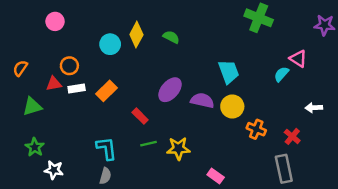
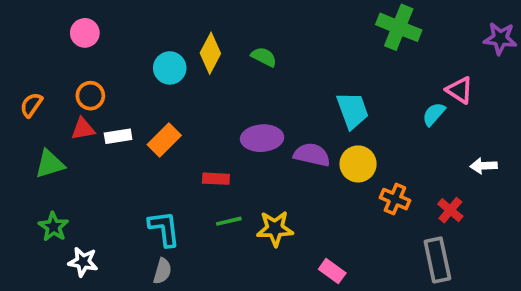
orange circle: (69, 66) -> (90, 96), moved
purple ellipse: (170, 90) -> (262, 138), turned 45
red rectangle: (140, 116) -> (216, 179), turned -42

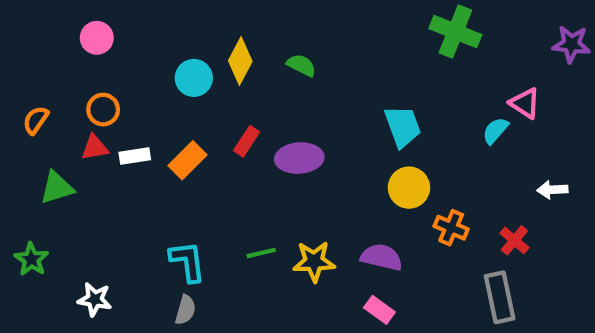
purple semicircle: (312, 155) -> (382, 257), moved
red rectangle: (216, 179) -> (247, 141), moved, turned -60
green star: (53, 227) -> (31, 259), moved

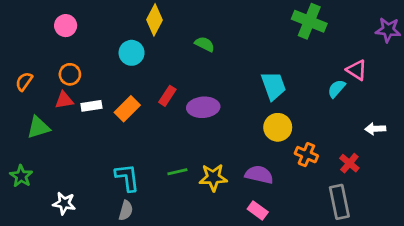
yellow diamond: (240, 61) -> (154, 20), moved

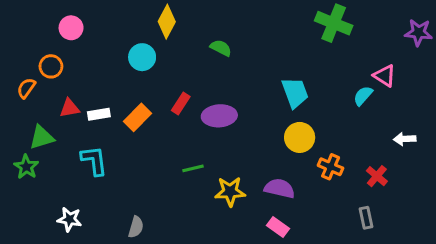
orange circle: (70, 74) -> (51, 66), moved
green line: (177, 172) -> (193, 168), moved
green star: (21, 176) -> (26, 167), moved
cyan L-shape: (127, 178) -> (94, 161), moved
gray rectangle: (339, 202) -> (366, 218), size x0.6

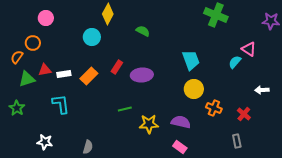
green triangle: (42, 137) -> (27, 79), moved

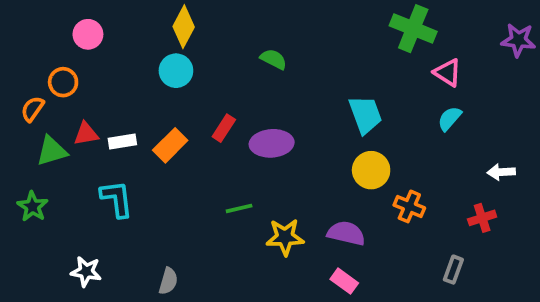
yellow diamond: (108, 14) -> (184, 27), moved
pink triangle: (249, 49) -> (448, 73), moved
red cross: (244, 114) -> (482, 218), moved, turned 32
gray rectangle: (237, 141) -> (453, 270), turned 32

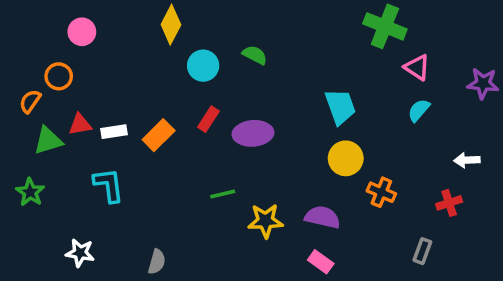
purple star: (518, 40) -> (483, 83), moved
cyan circle: (176, 71) -> (203, 66), moved

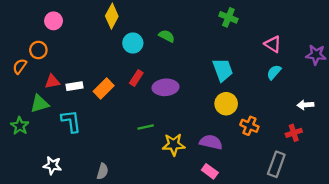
green cross: (385, 26) -> (228, 17), moved, size x0.7
green triangle: (48, 140) -> (40, 104), moved
gray rectangle: (422, 251) -> (276, 164), size x1.5

